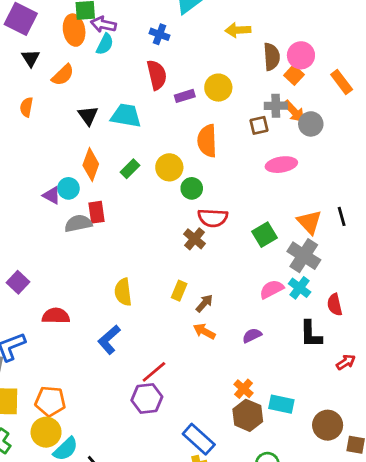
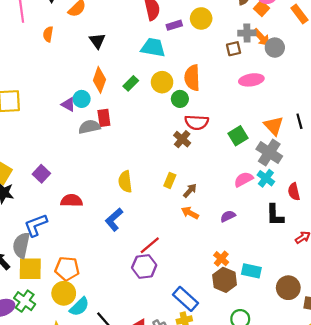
cyan trapezoid: (126, 116) -> (153, 48), moved
orange semicircle: (207, 141) -> (192, 78), moved

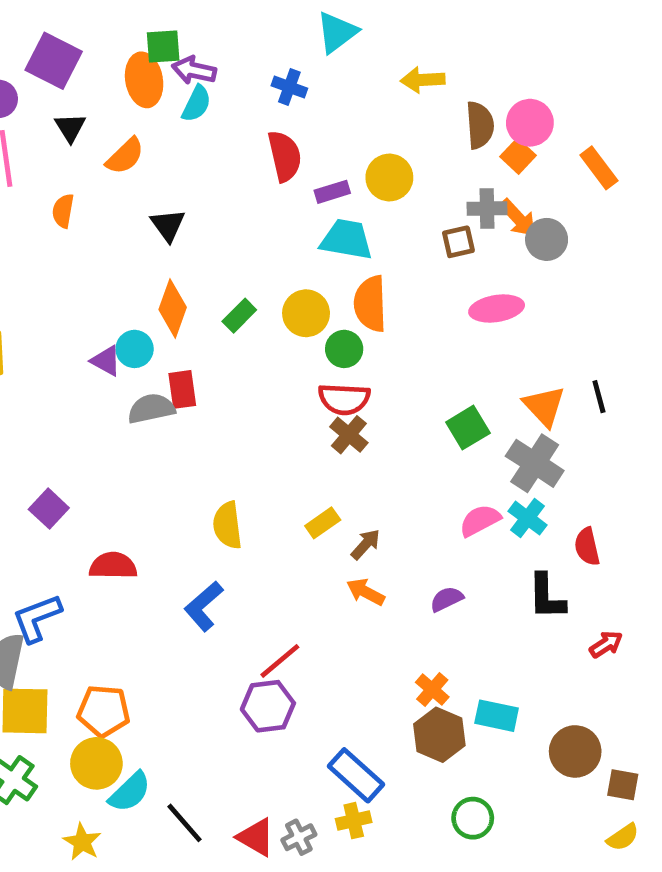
cyan trapezoid: (153, 48) -> (347, 239), moved
red semicircle: (197, 122) -> (344, 399), moved
yellow rectangle: (170, 180) -> (323, 523), turned 32

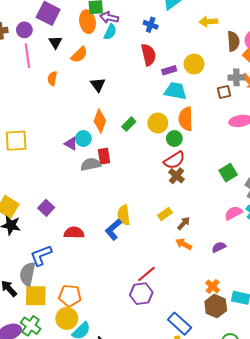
red semicircle: (344, 399) -> (174, 160), turned -35
blue L-shape: (204, 606) -> (113, 230), moved

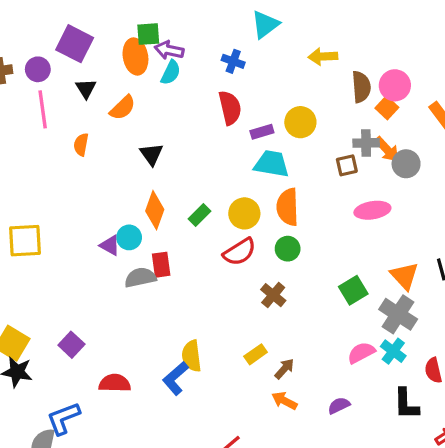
green circle: (174, 139) -> (288, 249), moved
red semicircle: (174, 160) -> (240, 252), moved

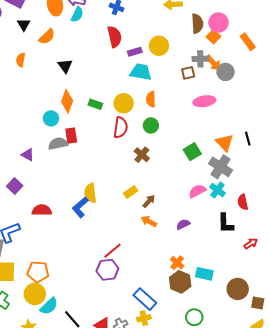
orange semicircle: (288, 207) -> (151, 99), size x0.7
green rectangle: (200, 215) -> (95, 104), turned 64
purple triangle: (110, 245) -> (28, 155), moved
red semicircle: (240, 252) -> (121, 127), turned -50

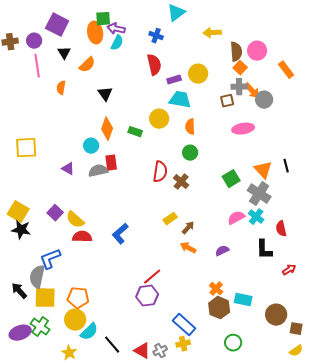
orange square: (213, 37) -> (240, 68), moved
yellow circle: (124, 103) -> (159, 119), moved
red semicircle: (121, 127) -> (160, 172), moved
purple triangle: (28, 155) -> (68, 169), moved
yellow semicircle: (90, 193) -> (75, 220), moved, turned -42

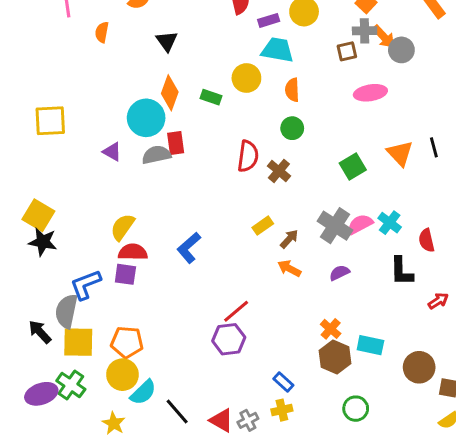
cyan circle: (91, 146) -> (146, 118), size x1.6
gray cross: (259, 194) -> (335, 226), moved
purple square: (55, 213) -> (125, 274), moved, turned -35
yellow semicircle: (75, 220) -> (122, 227), turned 84
blue rectangle: (184, 325) -> (283, 382), size x0.6

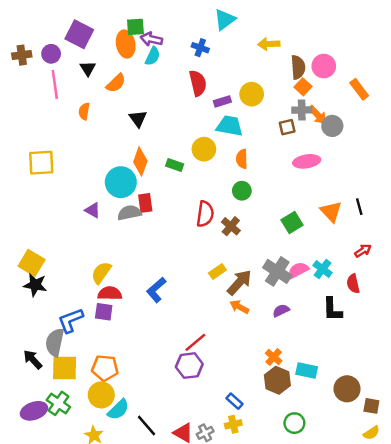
yellow square: (50, 121) -> (41, 163), moved
brown arrow: (289, 239) -> (239, 282), size x1.6
red arrow: (438, 301) -> (363, 251), moved

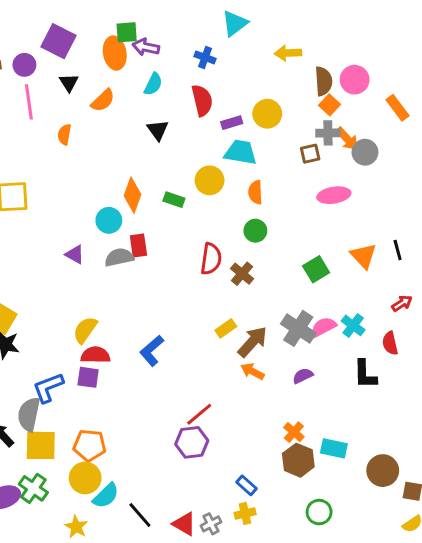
cyan semicircle: (153, 56) -> (153, 84), moved
black triangle: (138, 119) -> (158, 130), moved
cyan circle: (121, 182) -> (109, 220), size x0.7

